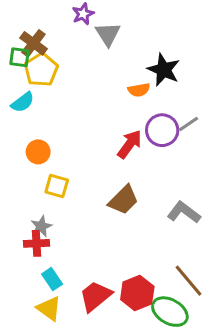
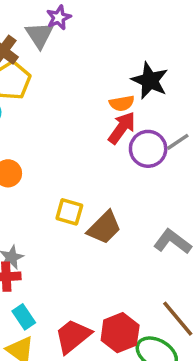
gray triangle: (108, 34) -> (40, 35), moved
red arrow: (130, 144) -> (122, 128), moved
yellow square: (57, 186) -> (69, 212), moved

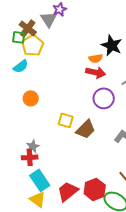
red arrow: (122, 128) -> (96, 72), turned 66
purple circle: (148, 149) -> (104, 98), moved
cyan rectangle: (24, 317) -> (40, 180), size x1.5

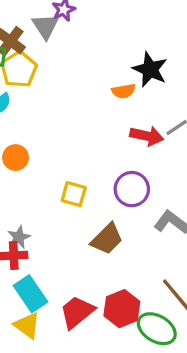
red arrow: (96, 72) -> (147, 136), moved
purple circle: (104, 98) -> (132, 189), moved
brown trapezoid: (86, 129) -> (107, 239), moved

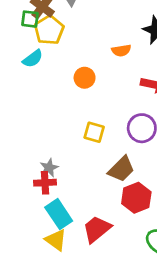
orange semicircle: (124, 91) -> (121, 50), moved
orange circle: (16, 158) -> (85, 78), moved
red hexagon: (122, 309) -> (136, 198), moved

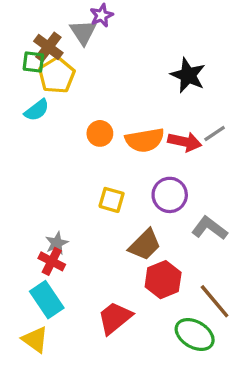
orange semicircle: (121, 50) -> (145, 140), moved, size x1.6
red cross: (45, 183) -> (52, 261), turned 30
cyan rectangle: (59, 214) -> (47, 300), moved
yellow triangle: (56, 240) -> (35, 339), moved

